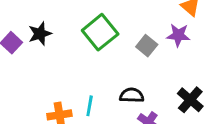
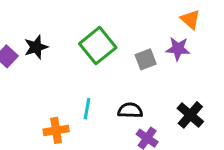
gray square: (147, 46) -> (146, 59), turned 30
cyan line: (90, 106) -> (87, 109), moved

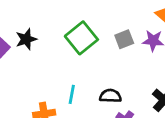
gray square: (146, 59) -> (124, 39), moved

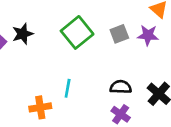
black semicircle: (110, 96) -> (121, 87), moved

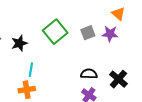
black star: (23, 34) -> (19, 43), moved
cyan line: (68, 88) -> (31, 70), moved

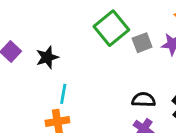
green square: (55, 32) -> (111, 28), moved

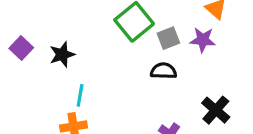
black semicircle: (144, 100) -> (164, 71), moved

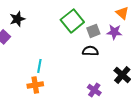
black star: (62, 55) -> (17, 19), moved

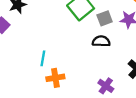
orange cross: (35, 85) -> (55, 78), moved

